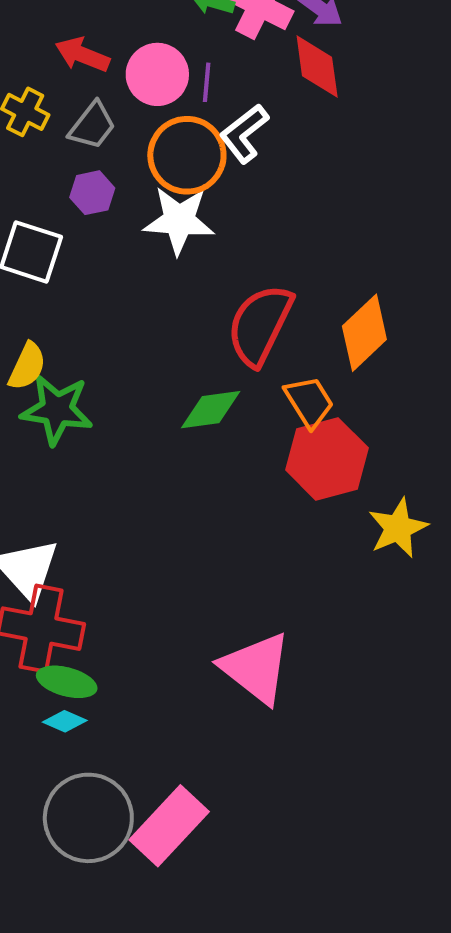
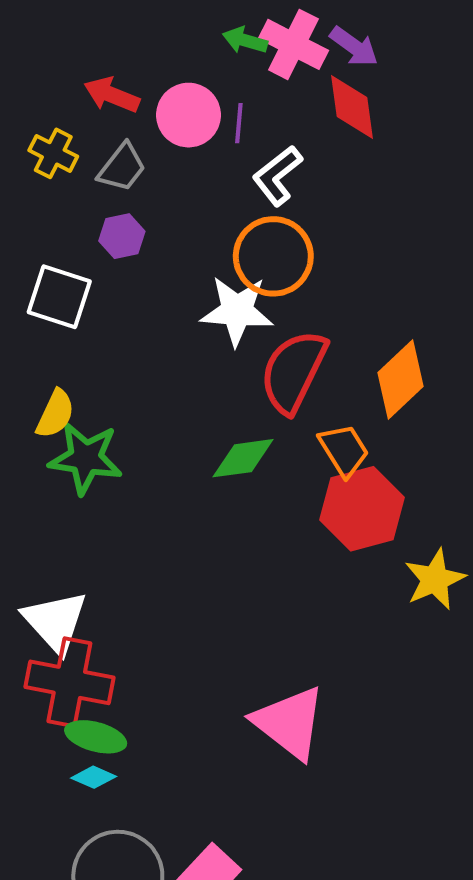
orange circle: (187, 155) -> (273, 256), moved
white star: (179, 220) -> (237, 311), moved

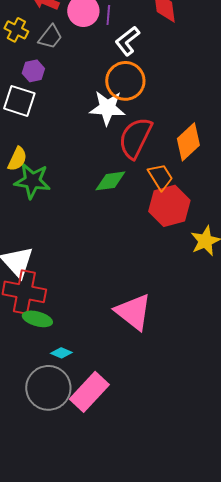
purple hexagon: (122, 236) -> (33, 71), moved
cyan diamond: (94, 777) -> (61, 353), moved

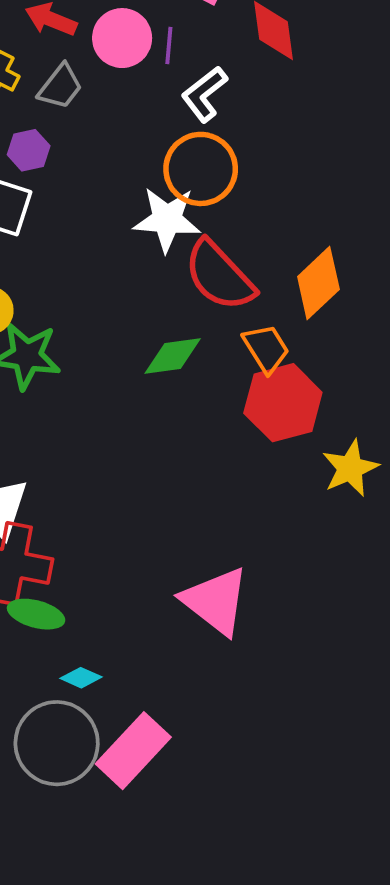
red semicircle: (135, 138) -> (219, 276), turned -69

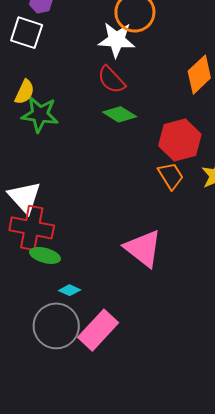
red semicircle: (219, 276) -> (111, 80), moved, size x0.7
orange trapezoid: (266, 348) -> (171, 176), moved
green diamond: (173, 356) -> (120, 114), turned 40

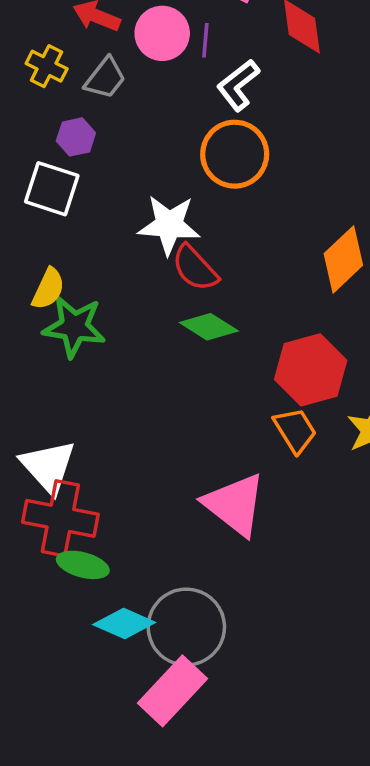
white star: (117, 40) -> (169, 225), moved
pink triangle: (143, 248) -> (235, 504), moved
cyan diamond: (70, 290) -> (124, 624), size x1.6
gray circle: (56, 326) -> (186, 627), moved

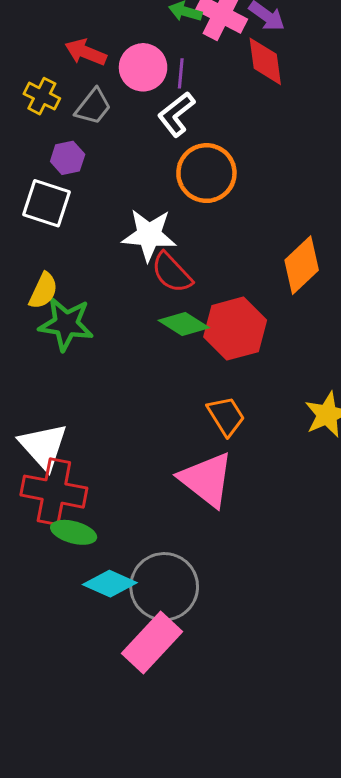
white L-shape: (238, 85) -> (176, 114), moved
red hexagon: (311, 370) -> (235, 329), moved
orange trapezoid: (295, 430) -> (226, 416), moved

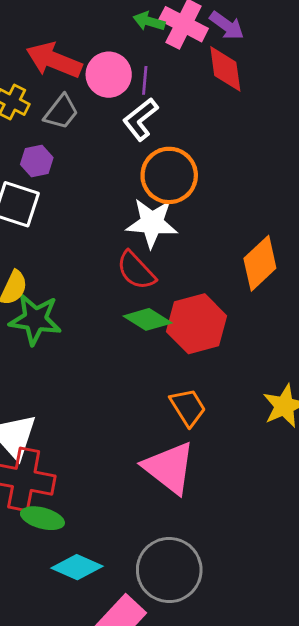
red arrow: (86, 52) -> (54, 60), size x1.4
white star: (149, 235) -> (152, 223), moved
gray circle: (164, 587) -> (169, 570), moved

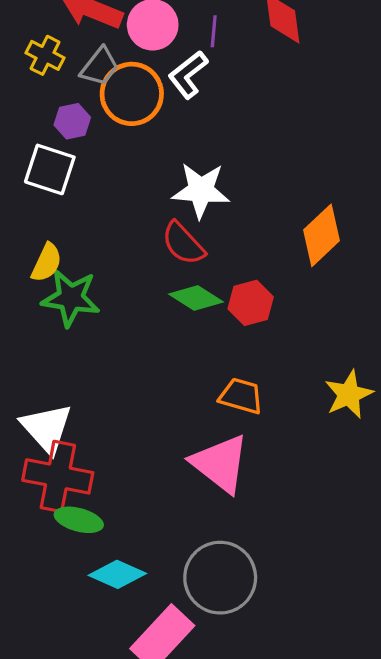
purple line: (145, 80) -> (214, 31), moved
orange circle: (169, 175) -> (132, 94), moved
red hexagon: (197, 324) -> (251, 303), size x0.7
orange trapezoid: (188, 407) -> (241, 396), turned -42

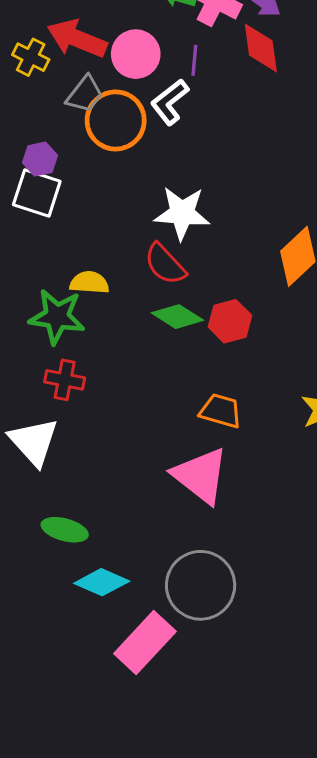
yellow cross: (45, 55) -> (31, 57), moved
purple hexagon: (72, 121) -> (40, 159), moved
yellow semicircle: (47, 263) -> (89, 283), moved, turned -111
red cross: (58, 476) -> (65, 380), moved, size x0.6

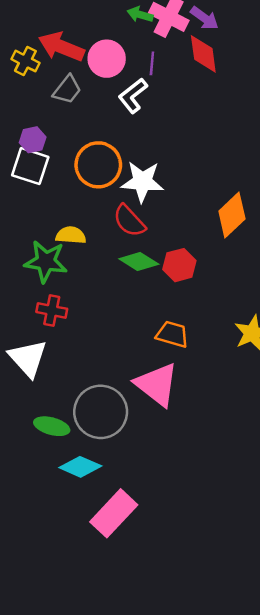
orange circle: (116, 120) -> (98, 165), moved
gray circle: (201, 585) -> (101, 412), moved

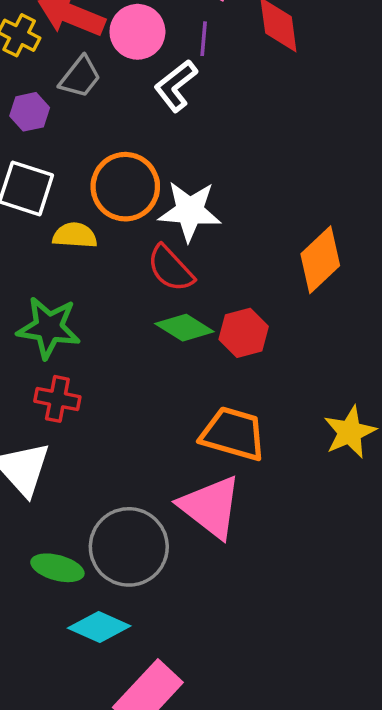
purple hexagon: (33, 140) -> (30, 112), moved
yellow semicircle: (71, 235) -> (75, 235), moved
orange trapezoid: (172, 334) -> (233, 434), size x1.4

